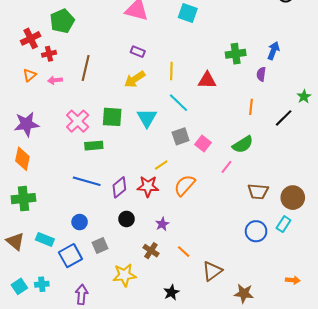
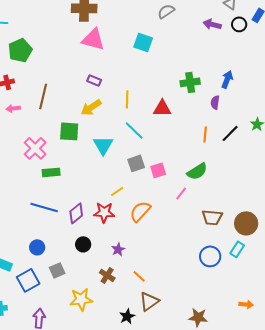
green square: (112, 117) -> (69, 131), moved
black line: (284, 118) -> (230, 133), moved
pink square: (203, 143) -> (158, 170), turned 35
brown triangle: (212, 271) -> (149, 301), moved

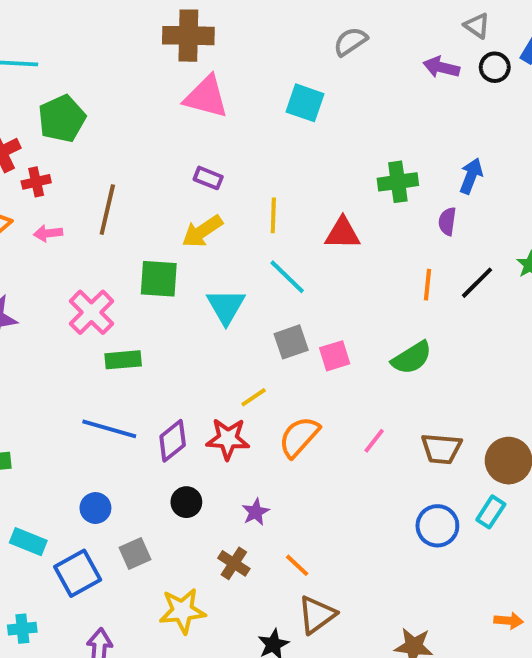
pink line: (181, 193) -> (374, 441), moved

